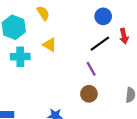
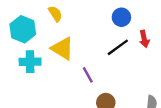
yellow triangle: (50, 45) -> (63, 48), size x1.5
purple line: (91, 69) -> (88, 75), moved

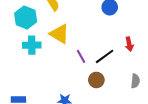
red arrow: (144, 39) -> (129, 44), moved
black line: (118, 47) -> (105, 56), moved

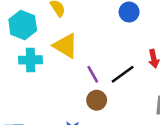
brown circle: (96, 80) -> (97, 100), moved

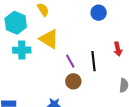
black line: (123, 74) -> (94, 61), turned -60

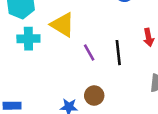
brown circle: (73, 81) -> (94, 96), moved

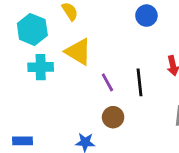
brown circle: (94, 96) -> (113, 117), moved

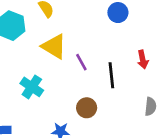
cyan cross: (41, 67) -> (32, 87), moved, turned 35
purple line: (107, 82) -> (81, 62), moved

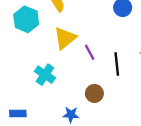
yellow triangle: (54, 46) -> (65, 38), turned 50

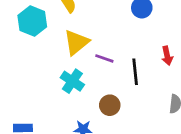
purple line: (90, 52) -> (104, 58), turned -42
cyan cross: (45, 75) -> (72, 81), moved

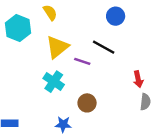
red arrow: (167, 56) -> (138, 79), moved
black line: (135, 72) -> (104, 47), moved, turned -55

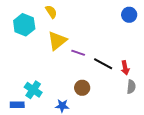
blue circle: (116, 16) -> (129, 15), moved
black line: (104, 47) -> (103, 64), moved
cyan cross: (54, 82) -> (33, 90), moved

